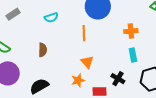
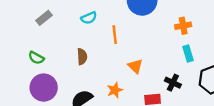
orange line: (84, 33) -> (115, 35), moved
orange star: (78, 80) -> (115, 90), moved

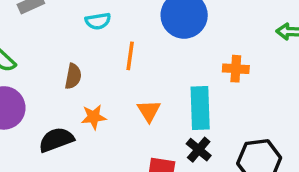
cyan rectangle: (188, 53) -> (200, 108), moved, size x1.6
orange star: (115, 90) -> (94, 117), moved

